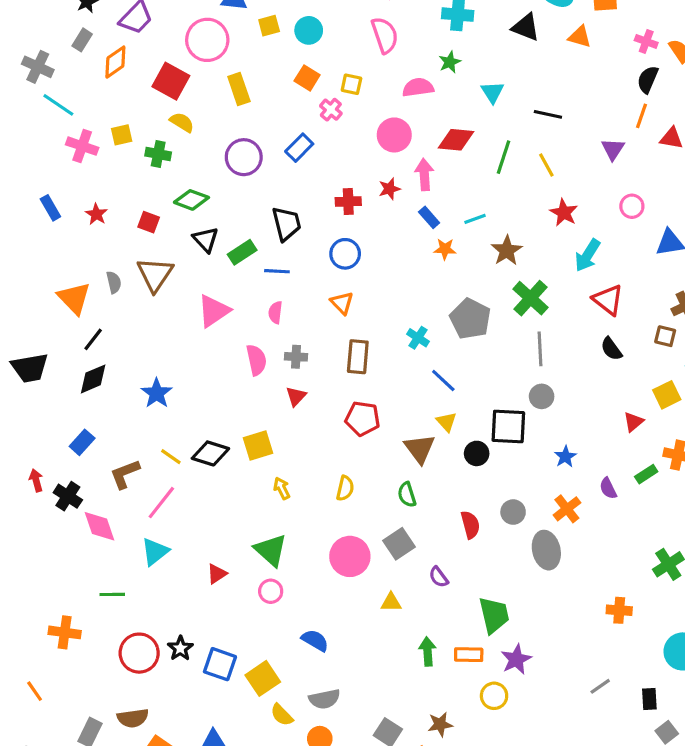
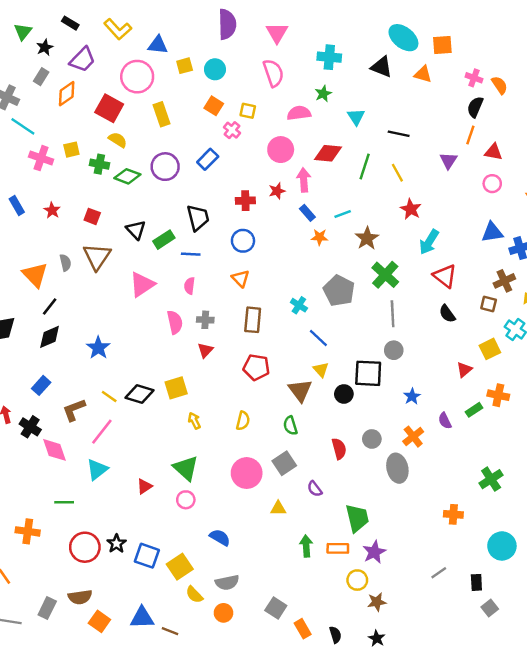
green diamond: (191, 200) -> (127, 176), moved
pink circle: (632, 206) -> (492, 184), moved
brown star: (440, 724) -> (377, 602), moved

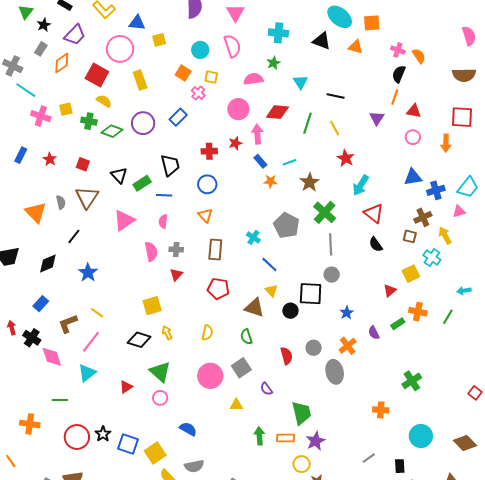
cyan circle: (215, 69) -> (200, 50), moved
blue rectangle: (17, 206) -> (21, 155), turned 56
black line: (50, 306) -> (74, 236), moved
brown triangle: (300, 390) -> (254, 308), turned -35
black diamond: (140, 394) -> (139, 340), moved

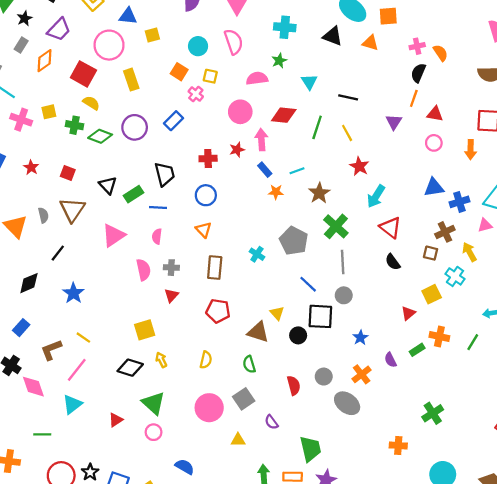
pink cross: (398, 50) -> (417, 46), turned -32
blue line: (269, 265) -> (308, 284), moved
gray ellipse: (335, 372) -> (347, 403), turned -40

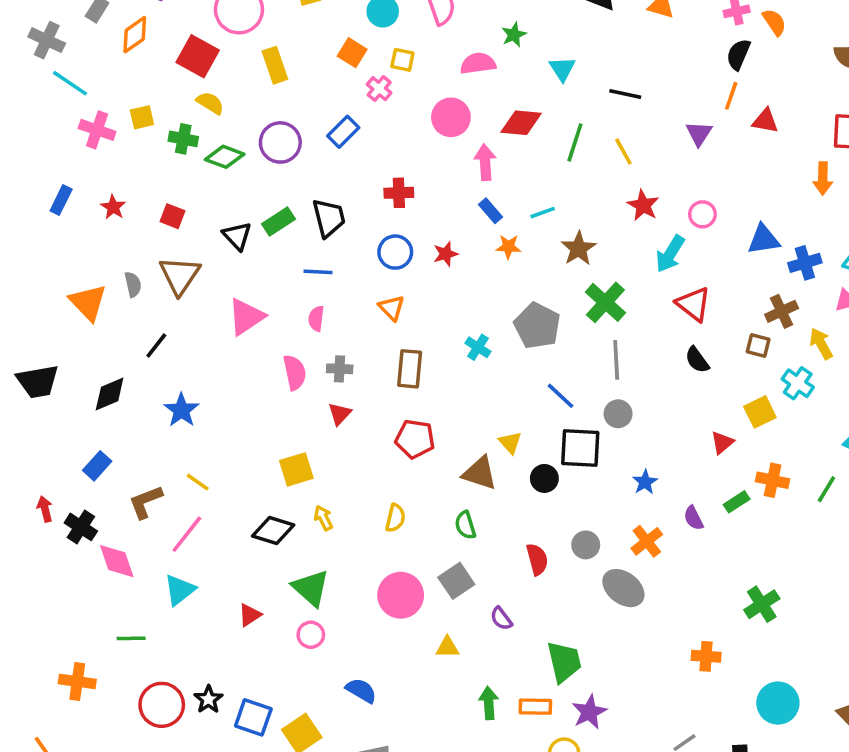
pink circle: (434, 143) -> (702, 214), moved
red star: (237, 150) -> (446, 254), moved
green rectangle: (133, 194) -> (278, 222), moved

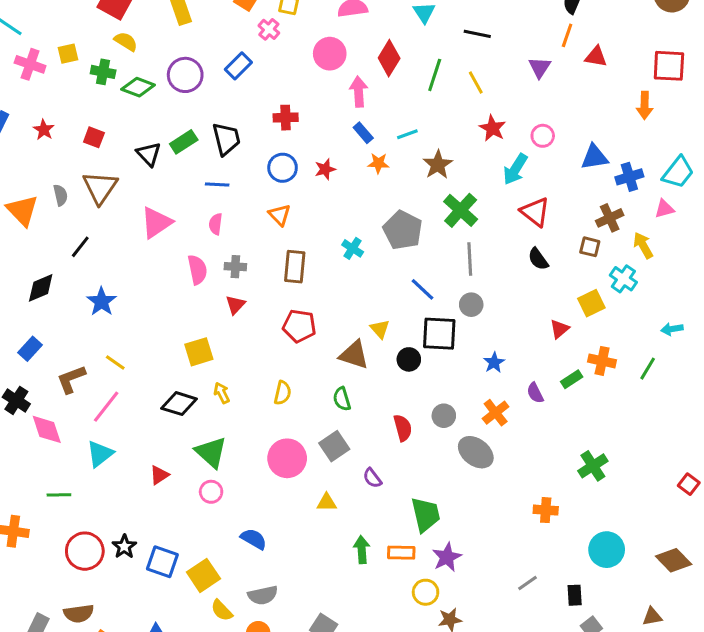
red diamond: (521, 123) -> (389, 58), turned -64

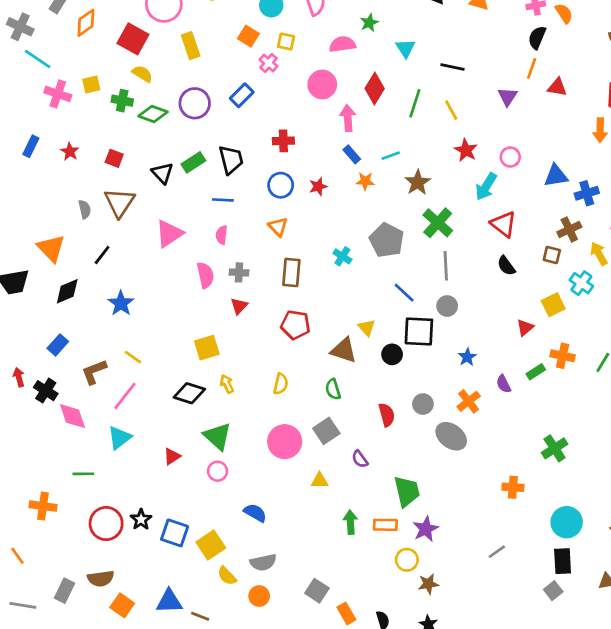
orange triangle: (22, 210) -> (51, 248), moved
black rectangle: (575, 595) -> (563, 561), moved, size x1.4

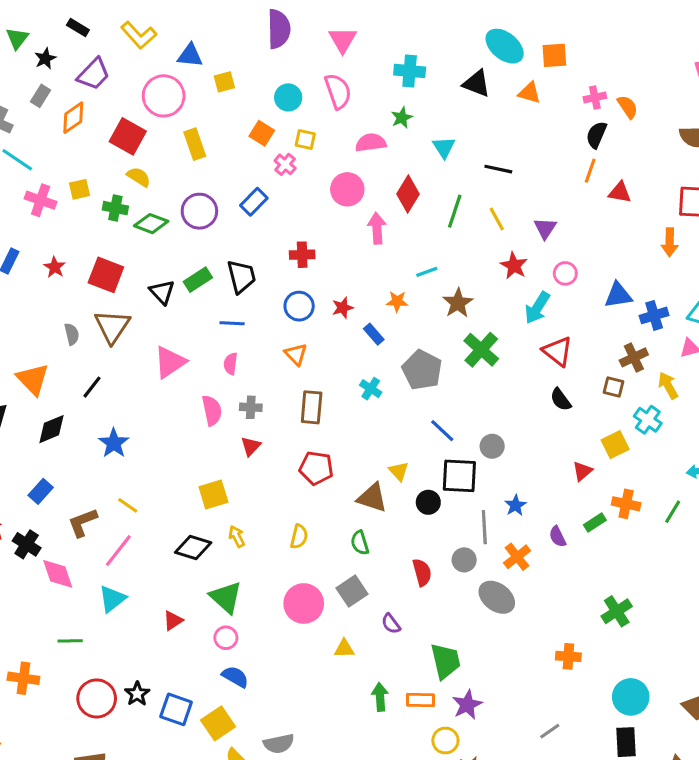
purple triangle: (508, 97) -> (545, 228), moved
blue rectangle: (352, 154) -> (374, 334), moved
red square: (114, 158) -> (106, 275), size x1.6
gray line: (446, 266) -> (484, 527), moved
blue semicircle: (255, 513) -> (235, 677), moved

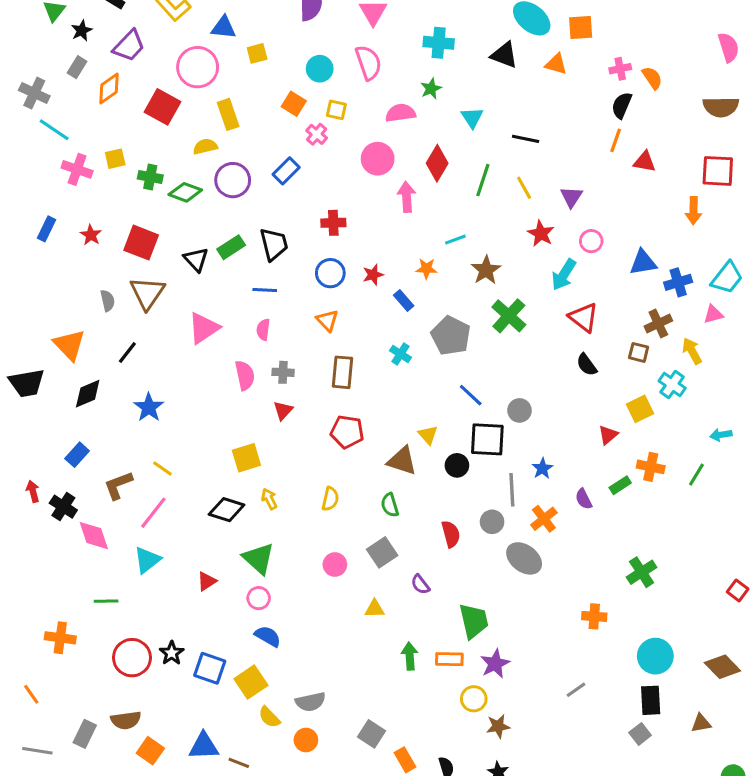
yellow semicircle: (139, 177) -> (205, 146), moved, turned -45
pink circle: (304, 603) -> (335, 565), size x0.6

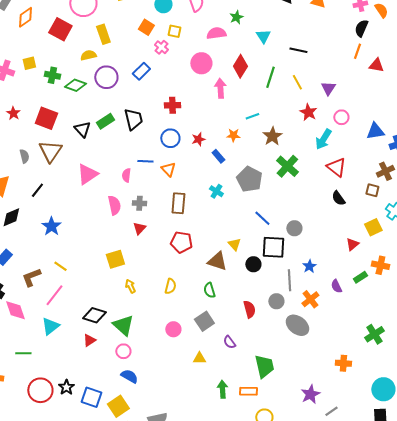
blue line: (265, 290) -> (145, 161), moved
black diamond: (227, 510) -> (94, 315), moved
purple star: (495, 664) -> (310, 394), moved

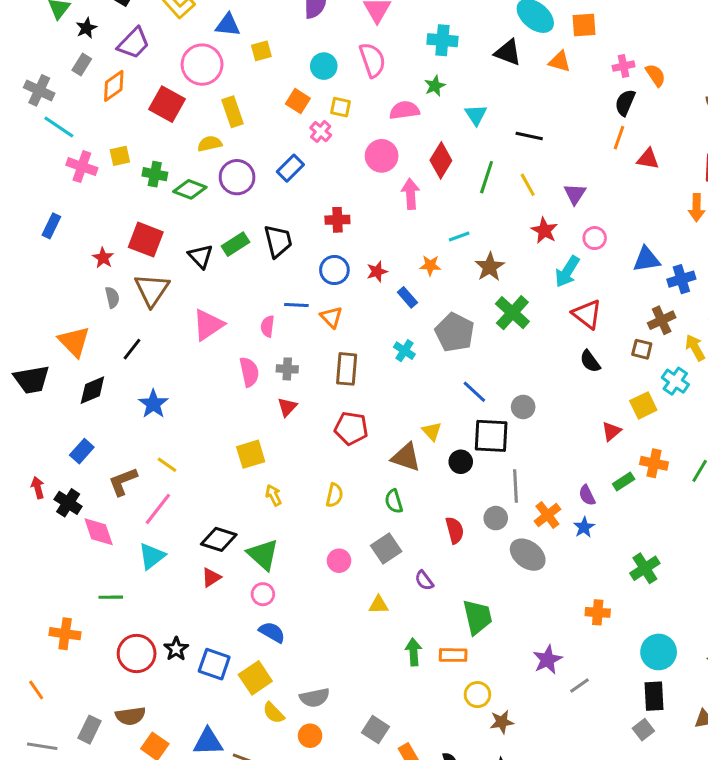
red star: (13, 113) -> (103, 258), moved
blue star: (309, 266) -> (584, 527), moved

